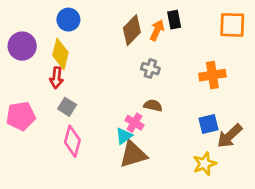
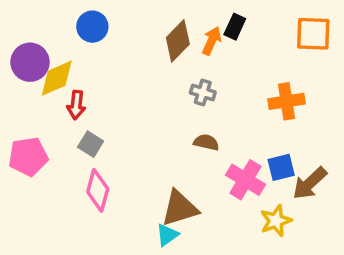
black rectangle: (174, 20) -> (235, 27), turned 36
yellow diamond: (60, 54) -> (57, 78), moved, turned 52
pink cross: (134, 123) -> (246, 180), moved, size x1.5
cyan triangle: (124, 136) -> (167, 235), moved

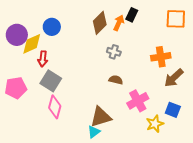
blue circle: (92, 27) -> (52, 27), moved
gray square: (91, 144) -> (51, 81), size x1.5
blue square: (281, 167) -> (173, 110), moved, turned 35
pink cross: (246, 180) -> (138, 101), turned 30
brown arrow: (310, 183) -> (174, 78), moved

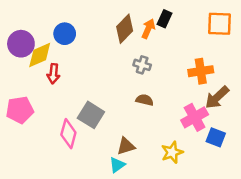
gray square: (51, 81) -> (91, 115), moved
pink cross: (138, 101) -> (195, 117), moved
brown triangle: (101, 117) -> (126, 146), size x0.7
yellow star: (155, 124) -> (172, 152), moved

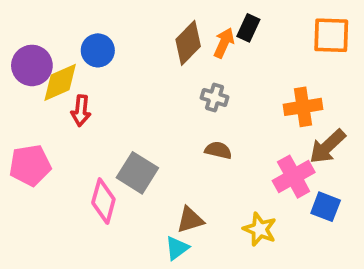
yellow star: (172, 152) -> (260, 229), turned -30

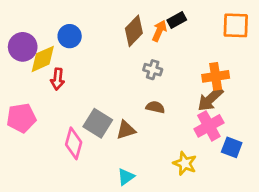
black rectangle: (248, 28) -> (177, 20), turned 36
brown arrow: (327, 146) -> (210, 99), moved
brown triangle: (190, 220) -> (126, 130), moved

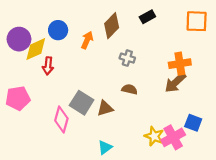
orange arrow: (159, 31) -> (87, 40), moved
pink cross: (209, 126) -> (173, 137), moved

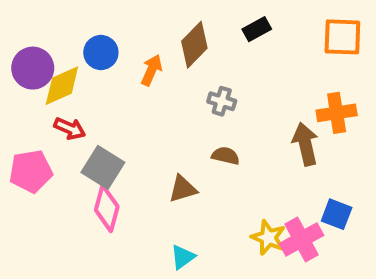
orange cross: (180, 64) -> (337, 113), moved
red arrow: (48, 66) -> (70, 128), moved, turned -72
brown arrow: (175, 83) -> (305, 144), turned 120
gray square: (82, 103) -> (103, 167), moved

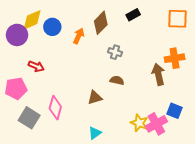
yellow diamond: (62, 86) -> (32, 20), moved
gray square: (103, 167) -> (29, 118), moved

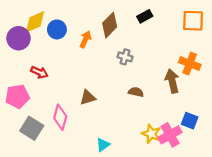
orange cross: (175, 58) -> (190, 63), turned 30
brown semicircle: (117, 80) -> (136, 92), moved
brown triangle: (95, 98) -> (88, 98), moved

